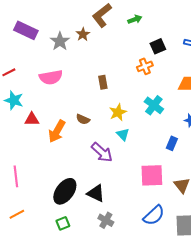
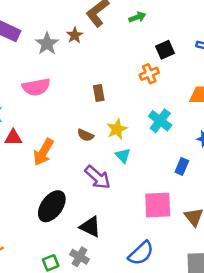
brown semicircle: (83, 119) -> (86, 135), moved
black ellipse: (65, 191) -> (52, 206), moved
blue semicircle: (154, 215) -> (141, 253), moved
gray cross: (106, 220) -> (79, 257), moved

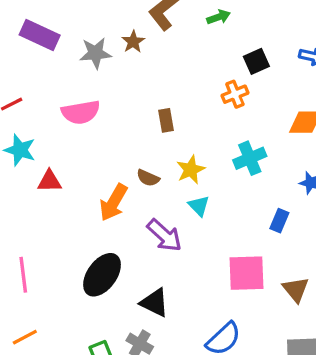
gray star: (47, 44) -> (95, 53), turned 30
cyan cross: (160, 121) -> (250, 158), turned 30
orange arrow: (43, 152) -> (113, 203), moved

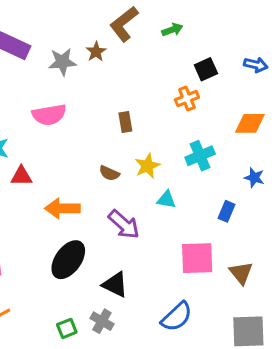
orange arrow: (113, 203) -> (62, 208), moved, turned 60
cyan triangle: (199, 206) -> (166, 200), moved, turned -36

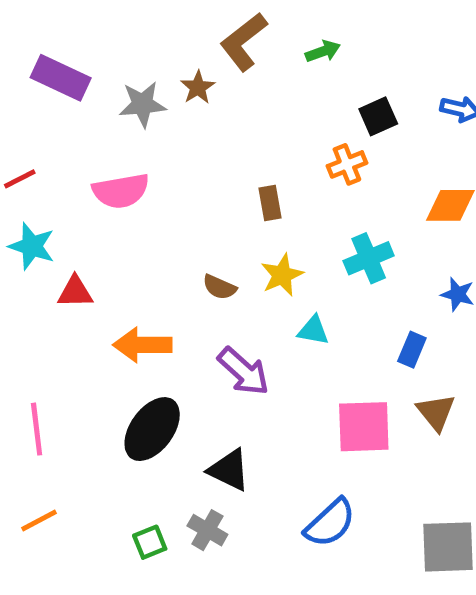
brown rectangle: (125, 122) -> (270, 203), moved
brown triangle: (241, 273) -> (436, 412), moved

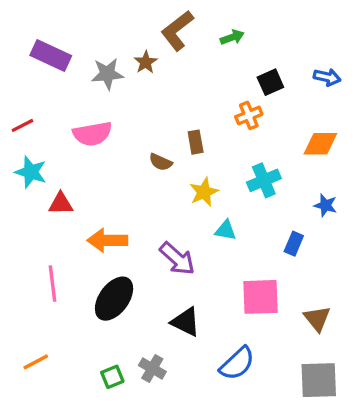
brown semicircle: (219, 287) -> (161, 162), moved
brown triangle: (436, 412) -> (317, 319), moved
pink line: (37, 429) -> (52, 284), moved
black triangle: (229, 470) -> (186, 322), moved

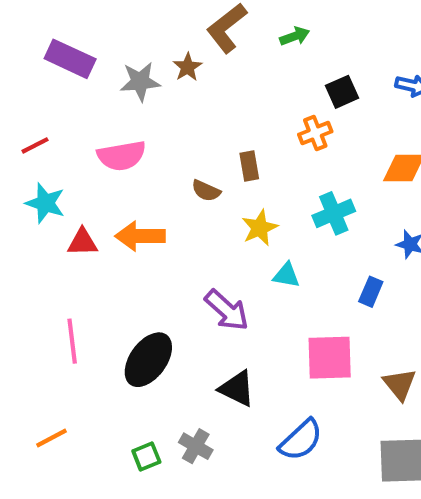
orange arrow: (107, 240) -> (140, 236), moved

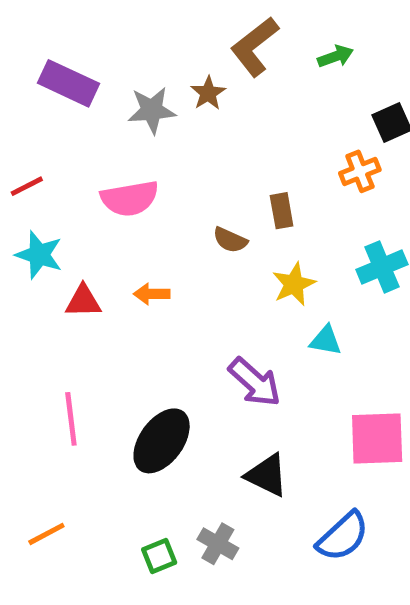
orange arrow: (140, 236) -> (152, 294), size x0.6

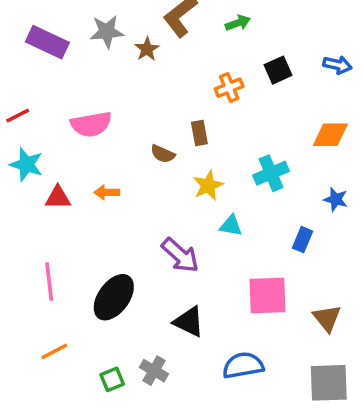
gray star: (152, 110) -> (107, 32), moved
orange cross: (360, 171) -> (229, 88), moved
orange line: (46, 534) -> (54, 351), moved
blue semicircle: (343, 536) -> (243, 365), turned -147

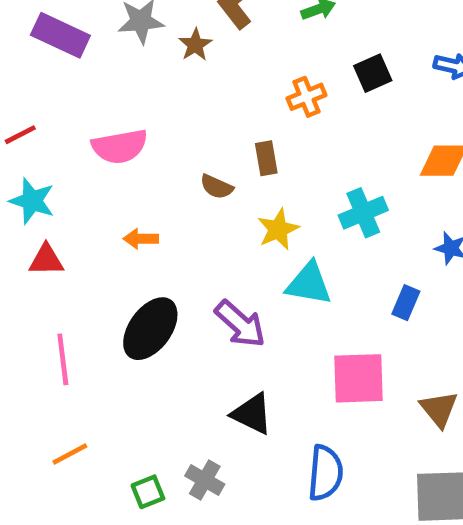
red triangle: (58, 198) -> (46, 260), moved
cyan triangle: (231, 226) -> (309, 284), size x1.5
black ellipse: (114, 297) -> (150, 329), moved
blue semicircle: (243, 365) -> (325, 473), turned 105

